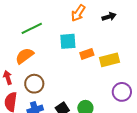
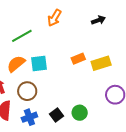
orange arrow: (78, 13) -> (54, 18), moved
cyan square: (68, 41) -> (39, 63), moved

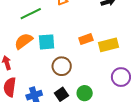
brown circle: (27, 91) -> (62, 66), moved

